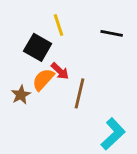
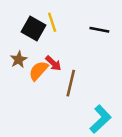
black square: (38, 47) -> (34, 28), moved
brown star: (21, 95) -> (19, 60), moved

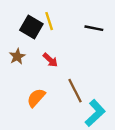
orange semicircle: (38, 71) -> (36, 98), moved
brown line: (71, 83) -> (75, 91), moved, turned -40

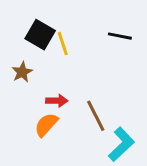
yellow line: (49, 21) -> (63, 44), moved
red arrow: (50, 60) -> (57, 101), moved, turned -42

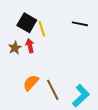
red arrow: (57, 101) -> (30, 46), moved, turned -104
brown line: (96, 116) -> (53, 90), moved

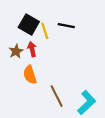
black line: (80, 24) -> (66, 26), moved
orange semicircle: (31, 83) -> (30, 75), moved, turned -60

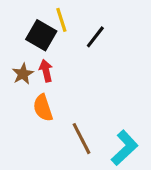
black line: (66, 26) -> (95, 37), turned -63
yellow line: (45, 31) -> (61, 20), moved

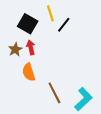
yellow line: (61, 20) -> (50, 13), moved

